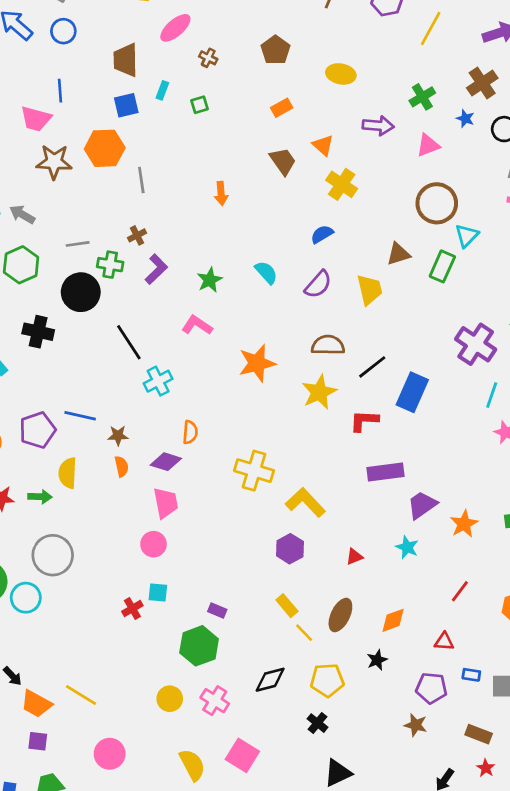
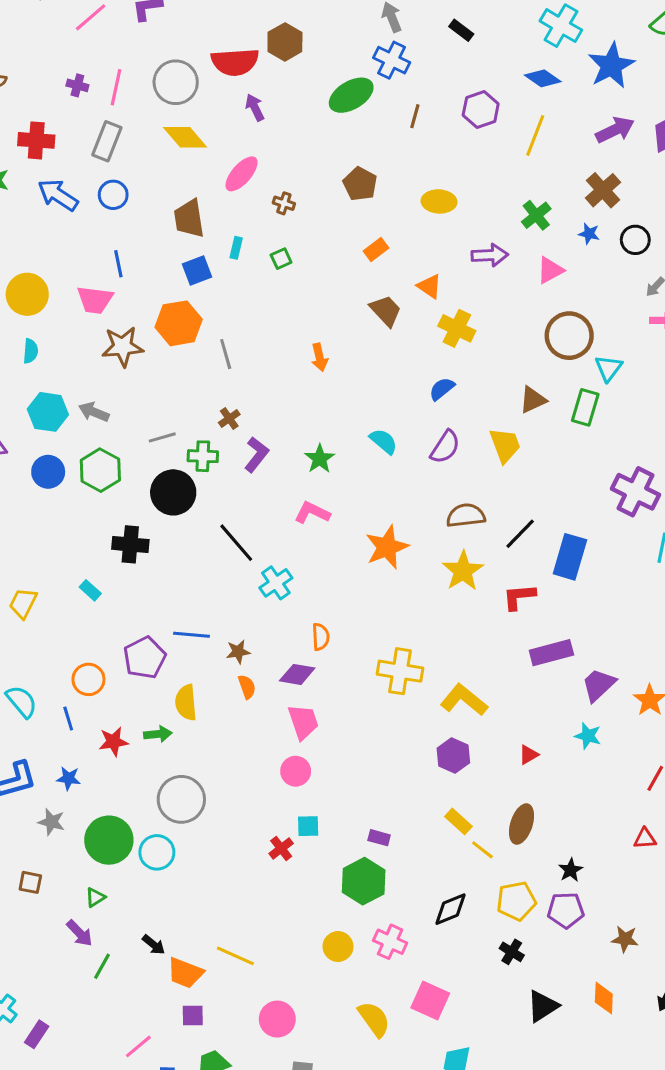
orange diamond: (393, 620) -> (604, 998), moved, turned -60
purple pentagon: (431, 688) -> (566, 910), moved

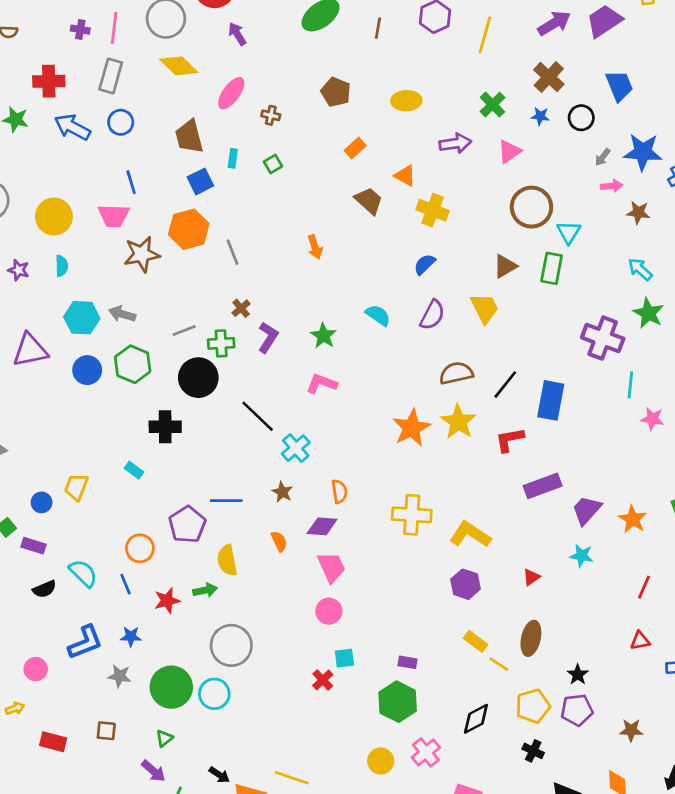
orange star: (387, 547) -> (411, 428), moved
brown star: (238, 652) -> (282, 492), moved, turned -30
pink cross: (390, 942) -> (426, 752), turned 32

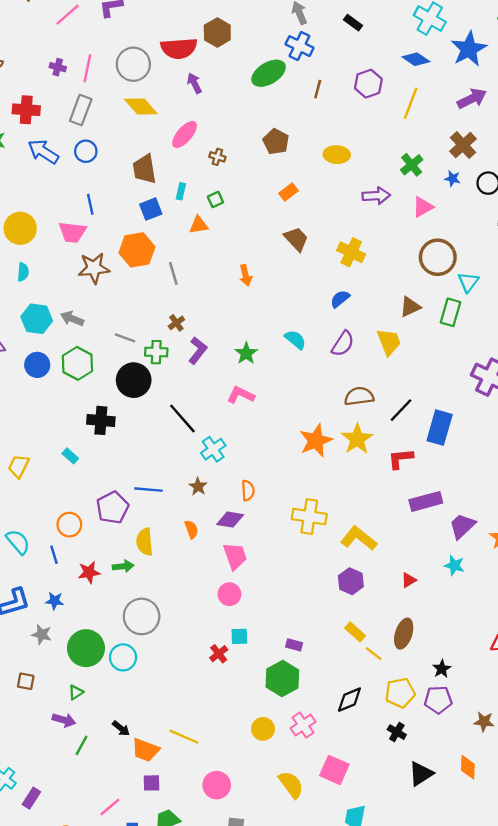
orange triangle: (405, 176) -> (199, 225), moved, turned -42
gray line: (184, 330) -> (125, 338), turned 36
purple arrow: (153, 771) -> (64, 720), turned -30

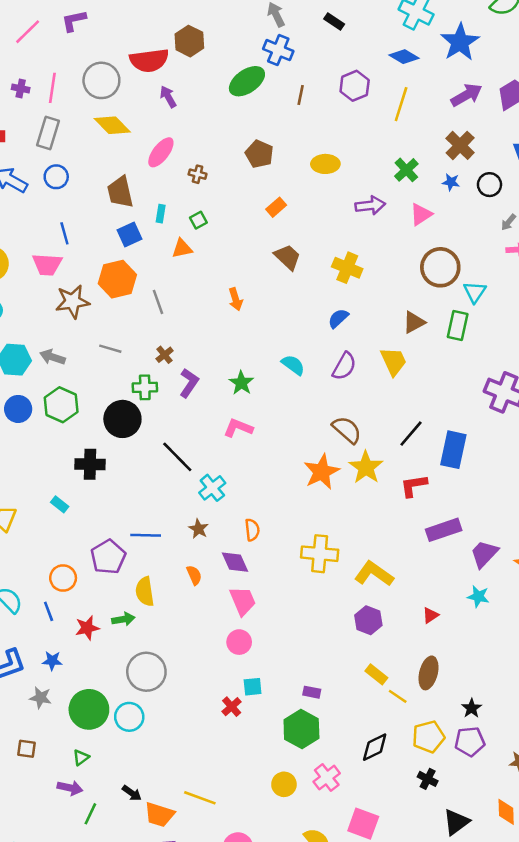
gray line: (125, 338) -> (110, 349), moved
brown semicircle: (359, 396) -> (347, 430), moved, turned 52
purple diamond: (230, 520) -> (235, 562), turned 60

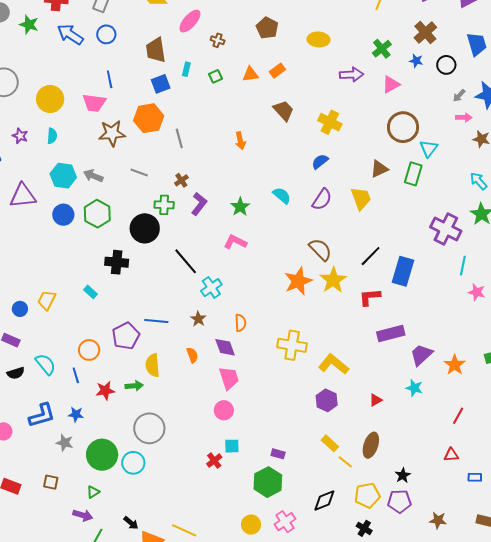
orange triangle: (182, 248) -> (250, 74), moved

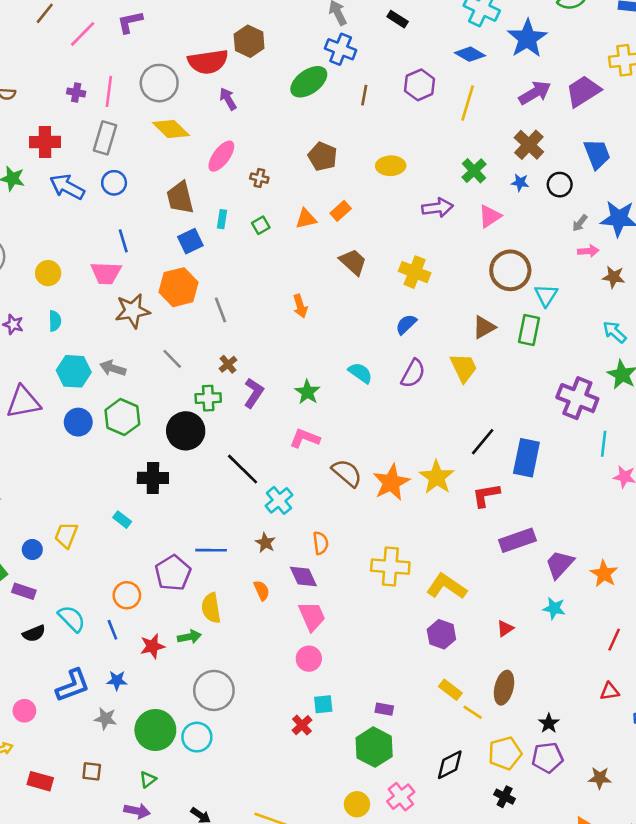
yellow circle: (50, 99) -> (48, 273), size x0.7
gray line: (139, 173) -> (172, 359), turned 30
brown semicircle: (320, 250) -> (347, 473), moved

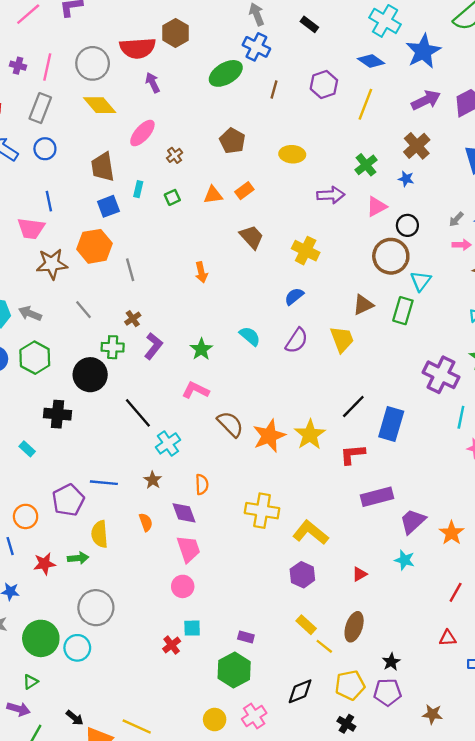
brown cross: (259, 178) -> (175, 155), turned 35
black circle: (560, 185) -> (407, 225), moved

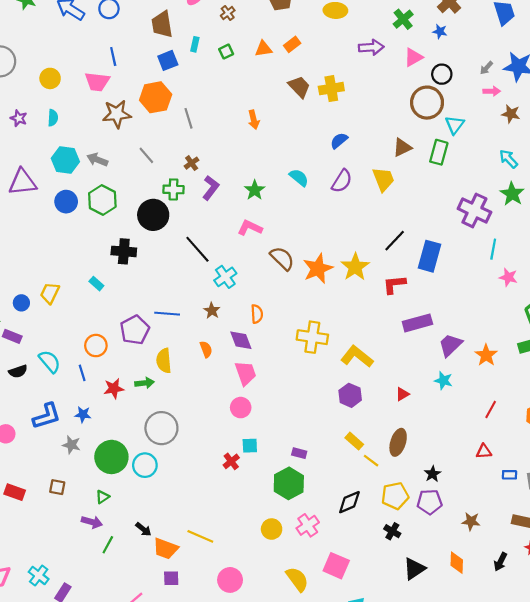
yellow cross: (306, 251) -> (331, 89), moved, turned -35

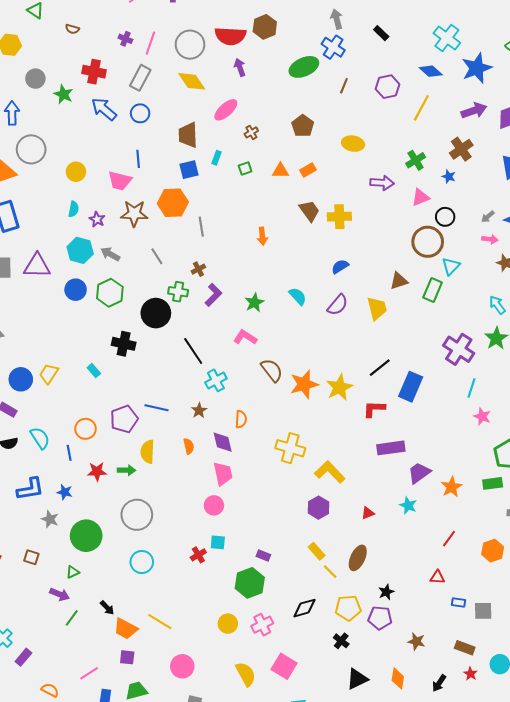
purple star: (19, 118) -> (97, 219), moved
blue circle: (21, 303) -> (21, 379), size x1.5
cyan circle: (145, 465) -> (142, 562), moved

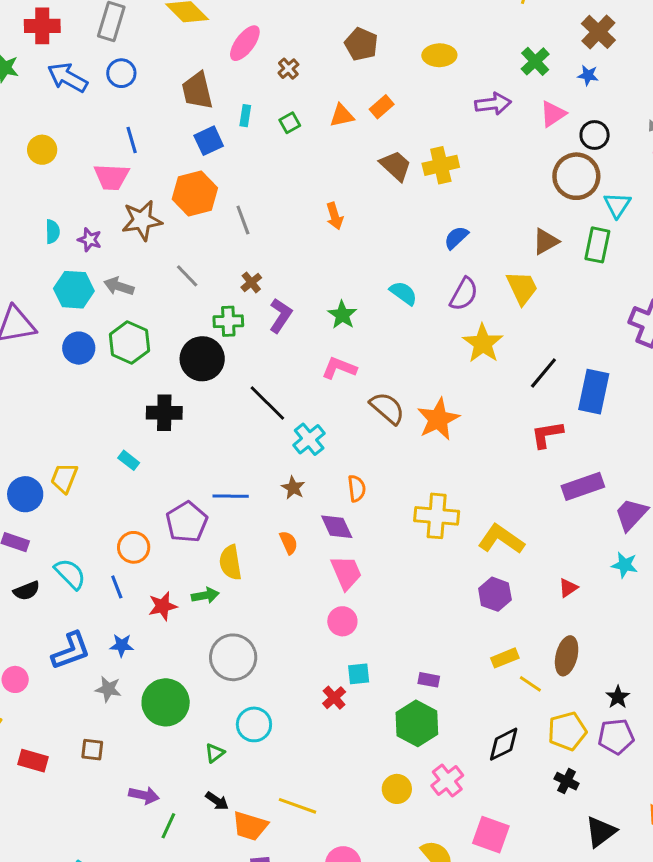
yellow circle: (76, 172) -> (42, 150), moved
yellow star: (339, 387) -> (483, 343), moved
yellow rectangle: (317, 551) -> (505, 658), turned -60
green triangle: (73, 572) -> (215, 753), moved

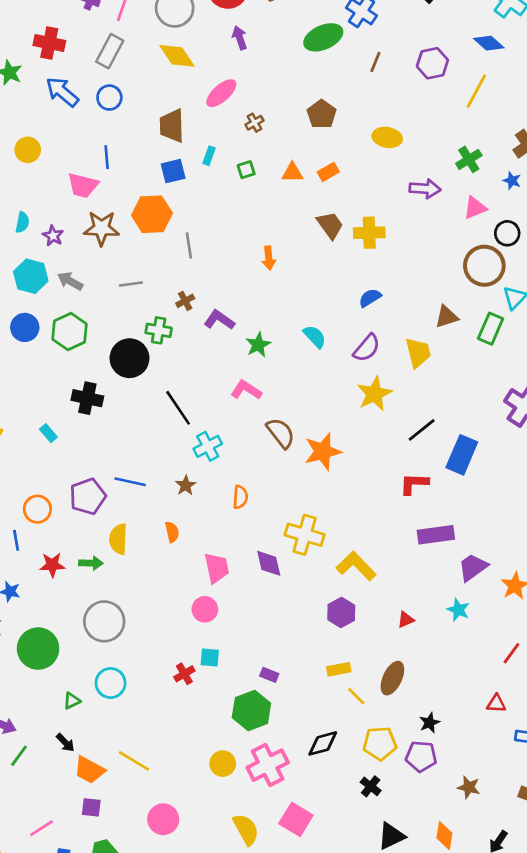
gray line: (187, 276) -> (131, 284), turned -65
purple L-shape: (281, 316) -> (219, 320), moved, turned -100
purple diamond: (337, 527) -> (269, 563), moved
pink cross: (447, 780) -> (268, 765), size x1.4

